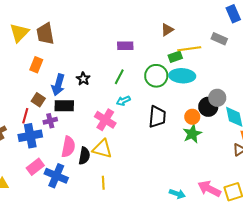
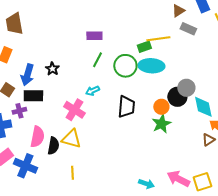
brown triangle: (167, 30) -> (178, 11), moved
green line: (119, 77) -> (97, 60), moved

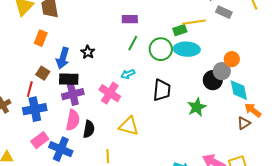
orange circle: (161, 107) -> (232, 59), moved
purple cross: (19, 111) -> (73, 94), moved, size x1.5
yellow triangle: (71, 139) -> (129, 126), moved

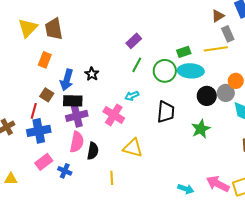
gray rectangle: (224, 12) -> (228, 34), turned 42
purple rectangle: (130, 19) -> (134, 41), turned -42
yellow line: (194, 22) -> (216, 49), moved
black circle: (213, 80) -> (207, 96), moved
blue cross: (61, 149) -> (65, 171), size x0.6

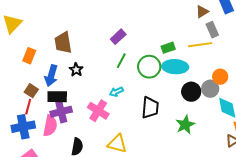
brown trapezoid: (54, 29) -> (63, 43), moved
red line: (34, 111) -> (28, 107), moved
pink semicircle: (77, 142) -> (50, 126), moved

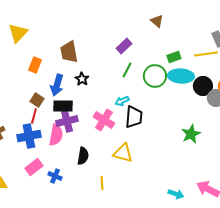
brown triangle: (202, 12) -> (157, 21), moved, turned -48
black circle: (191, 92) -> (203, 86), moved
black trapezoid: (150, 108) -> (134, 117), moved

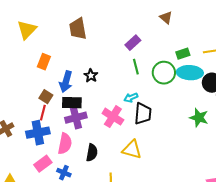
brown trapezoid: (69, 52) -> (78, 29), moved
green line: (127, 70) -> (136, 67), turned -42
green star: (191, 134) -> (199, 118), moved, turned -30
pink semicircle: (56, 135) -> (65, 144), moved

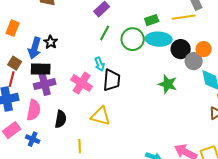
green line: (136, 67) -> (105, 33), turned 42
black star: (91, 76) -> (51, 42), moved
cyan arrow: (131, 98) -> (100, 64), turned -88

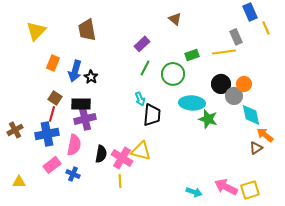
cyan ellipse: (159, 39) -> (192, 103), moved
blue arrow: (35, 48) -> (75, 71), moved
pink cross: (82, 83) -> (122, 158), moved

